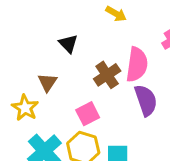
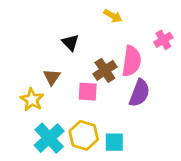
purple semicircle: (146, 100) -> (139, 93), turned 40
pink square: (88, 114) -> (88, 92), moved, turned 30

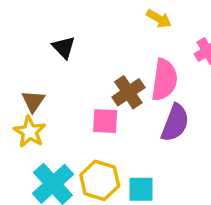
yellow arrow: (113, 16) -> (159, 19), moved
black triangle: (70, 42) -> (64, 47), moved
brown triangle: (52, 77) -> (33, 101), moved

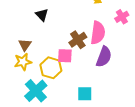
yellow star: (30, 132) -> (23, 62), turned 30
yellow hexagon: (100, 180) -> (51, 68), moved

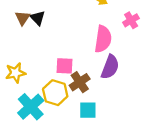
brown cross: (78, 40) -> (80, 82), moved
brown triangle: (25, 45) -> (23, 18), moved
yellow hexagon: (51, 68) -> (55, 93), moved

